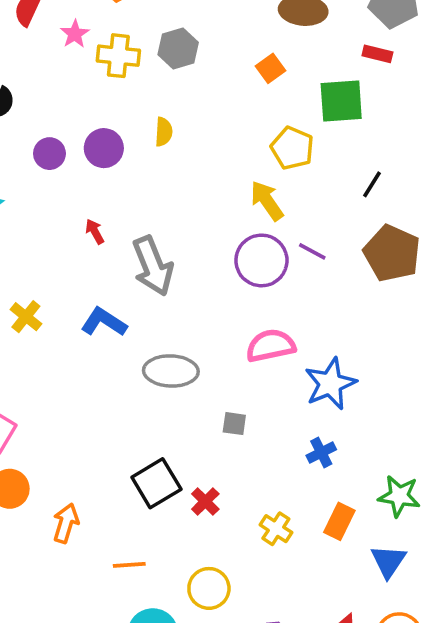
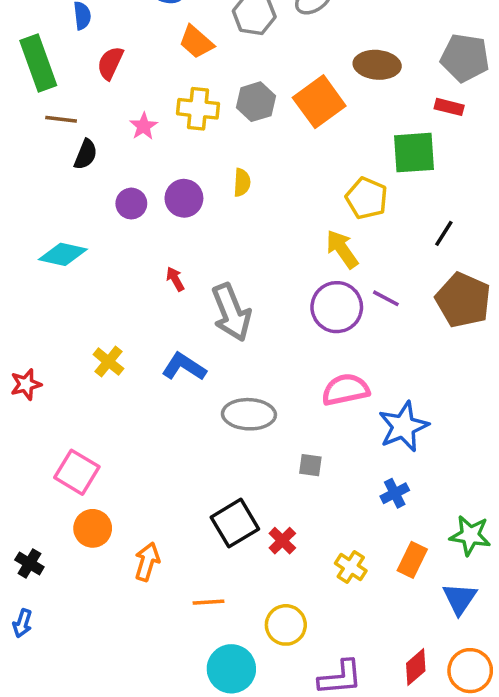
pink star: (75, 34) -> (144, 126), moved
orange square: (271, 68) -> (319, 102), moved, size x1.8

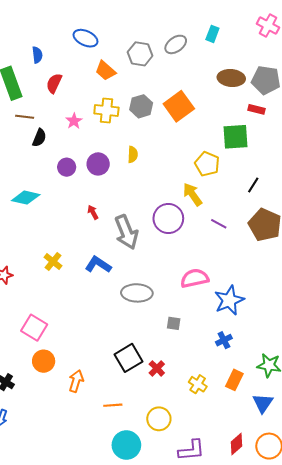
brown ellipse: (377, 65) -> (231, 78), moved
purple circle: (337, 307) -> (168, 219), moved

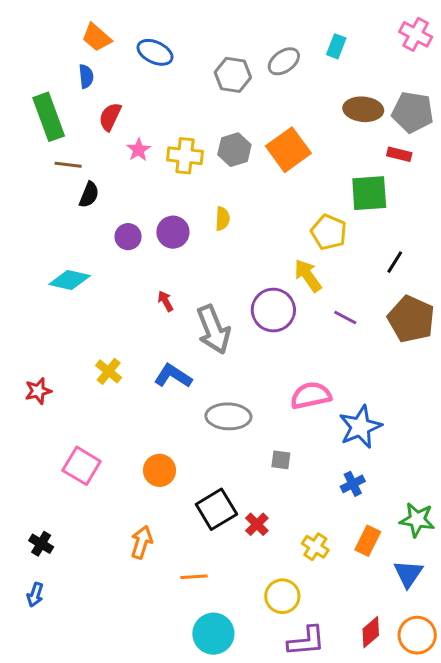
orange trapezoid: (105, 71) -> (97, 37), moved
pink star: (74, 121) -> (139, 150), moved
orange circle: (44, 361) -> (159, 470), moved
yellow circle: (159, 419) -> (282, 596), moved

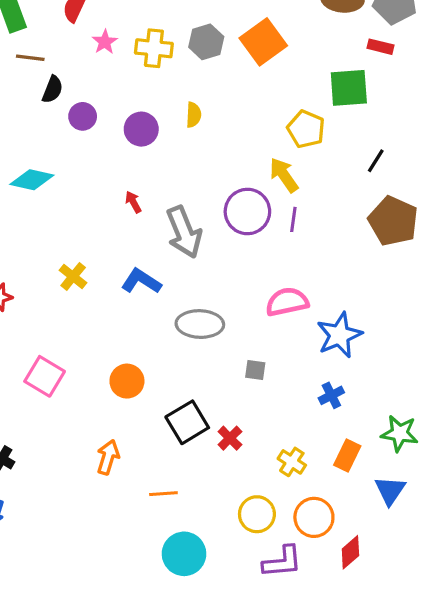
purple circle: (128, 237) -> (83, 116), moved
purple line: (345, 318) -> (293, 219), moved, turned 70
orange circle: (417, 635) -> (314, 517), moved

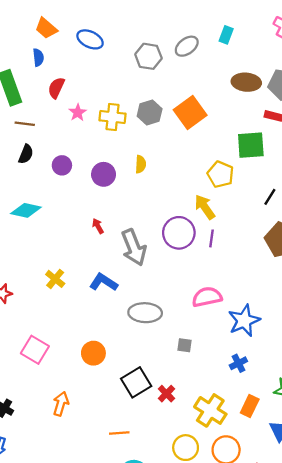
black semicircle: (52, 89) -> (26, 154), moved
orange arrow: (108, 457) -> (61, 404), moved
yellow cross: (292, 462) -> (210, 410), size x1.6

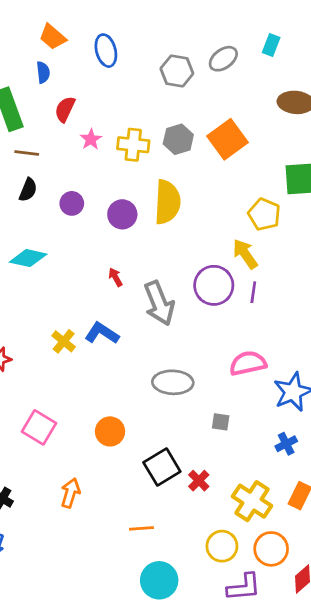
blue ellipse: (90, 39) -> (106, 51), turned 50
yellow semicircle: (141, 164) -> (167, 202), size x2.0
blue L-shape: (104, 282) -> (102, 333), moved

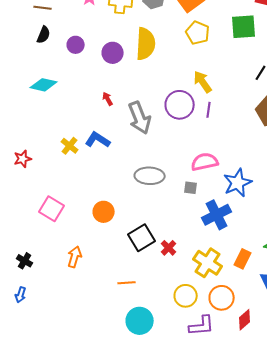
yellow pentagon: (264, 214) -> (198, 33), moved
gray square: (221, 422) -> (191, 188), moved
blue cross: (286, 444) -> (217, 215), moved, size x1.8

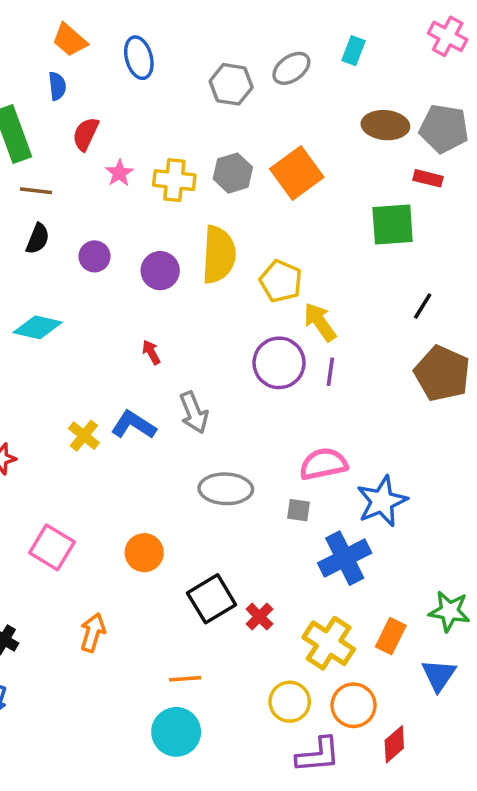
yellow pentagon: (198, 33) -> (281, 281), moved
gray arrow: (140, 118) -> (194, 413), moved, size x0.7
cyan circle: (140, 321) -> (176, 732), moved

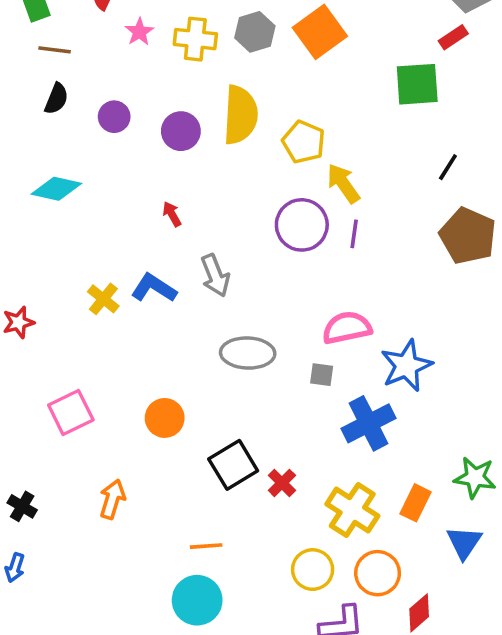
red rectangle: (428, 178) -> (453, 37), turned -48
pink square: (52, 547) -> (71, 413), turned 33

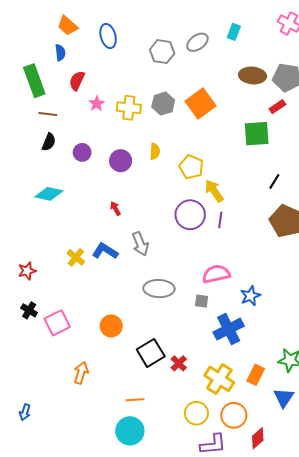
yellow semicircle: (240, 115) -> (155, 151), size x0.5
blue star: (406, 366) -> (250, 296), size x0.7
black cross: (22, 506) -> (29, 310), moved

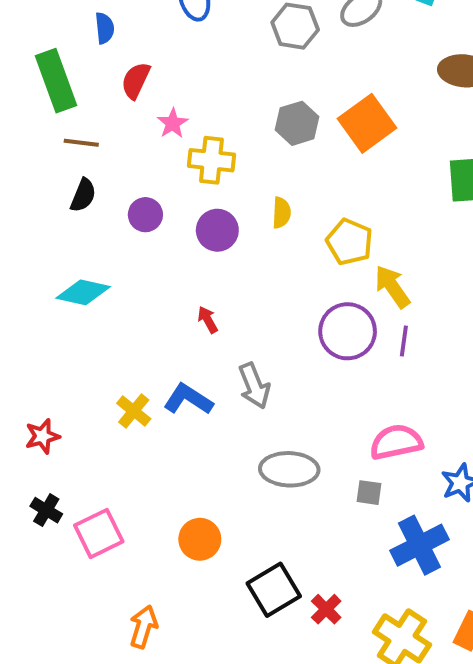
yellow cross: (129, 108) -> (211, 160), moved

